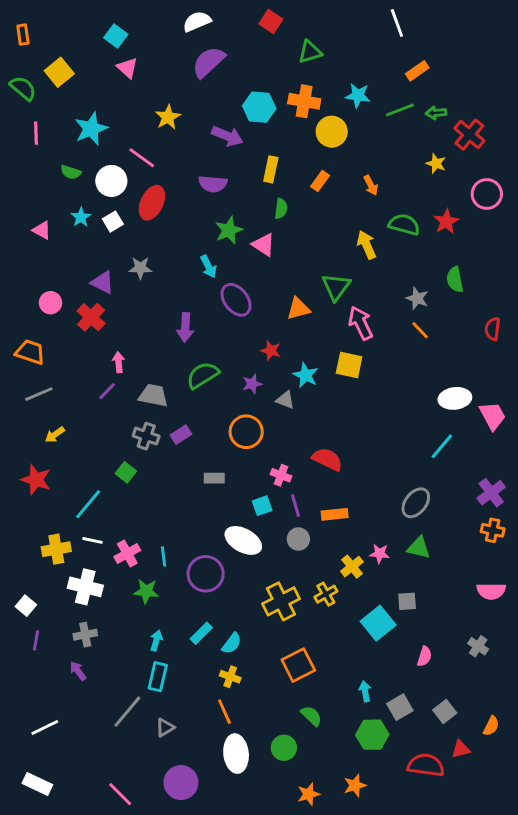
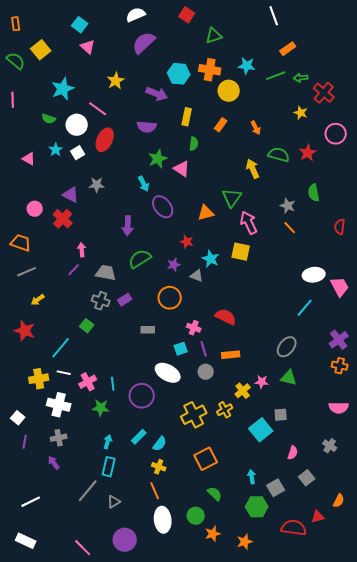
pink line: (36, 133) -> (13, 100), moved
gray square: (445, 712) -> (307, 478), moved
orange star: (309, 794) -> (213, 534), moved

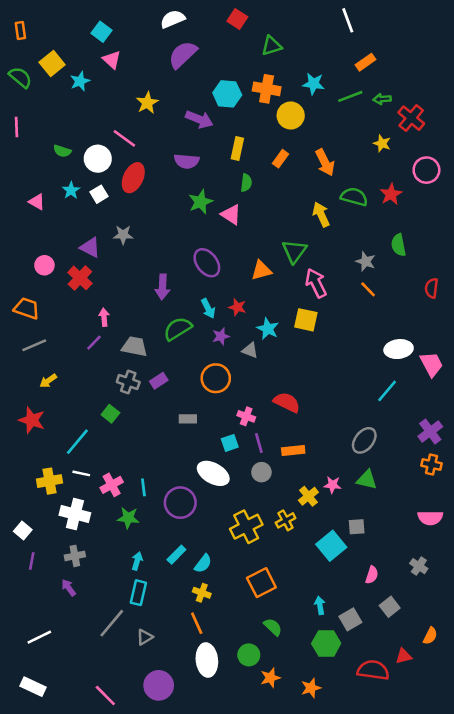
cyan star: (63, 89) -> (80, 81), moved, size x0.7
orange arrow: (256, 128) -> (325, 162), size x1.5
cyan arrow: (144, 184) -> (208, 308), moved

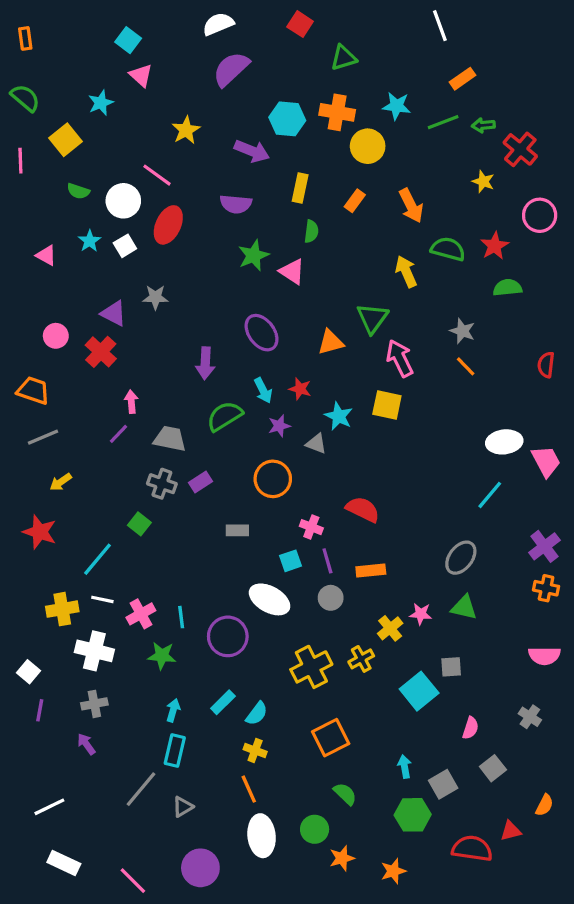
yellow square: (52, 63) -> (65, 140), moved
green semicircle: (399, 245) -> (507, 288), moved, turned 95
white rectangle: (33, 687) -> (64, 863), moved

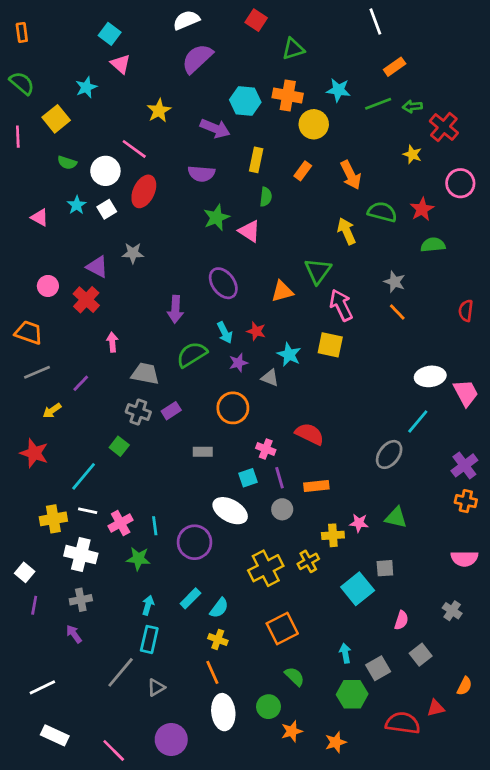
purple line: (118, 434) -> (81, 383), moved
gray ellipse: (461, 558) -> (389, 454), moved
yellow cross: (390, 628) -> (333, 535), turned 35

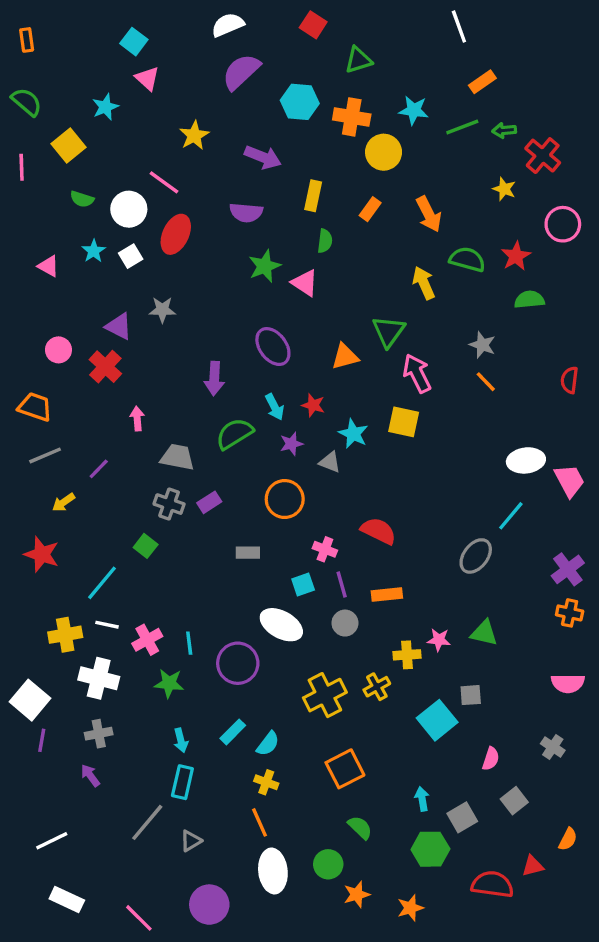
cyan hexagon: (245, 101) -> (300, 102), moved
white square: (25, 572) -> (30, 700), size x1.6
cyan arrow: (148, 605) -> (181, 740), turned 150

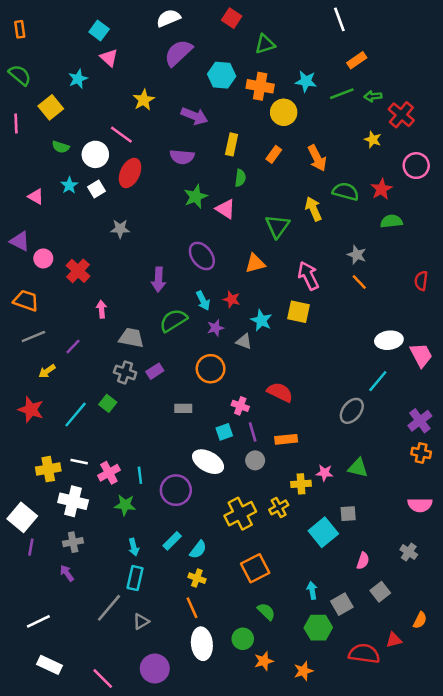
purple triangle: (119, 326) -> (20, 241), moved
green triangle: (389, 331) -> (277, 226), moved
cyan line: (102, 583) -> (76, 415), moved

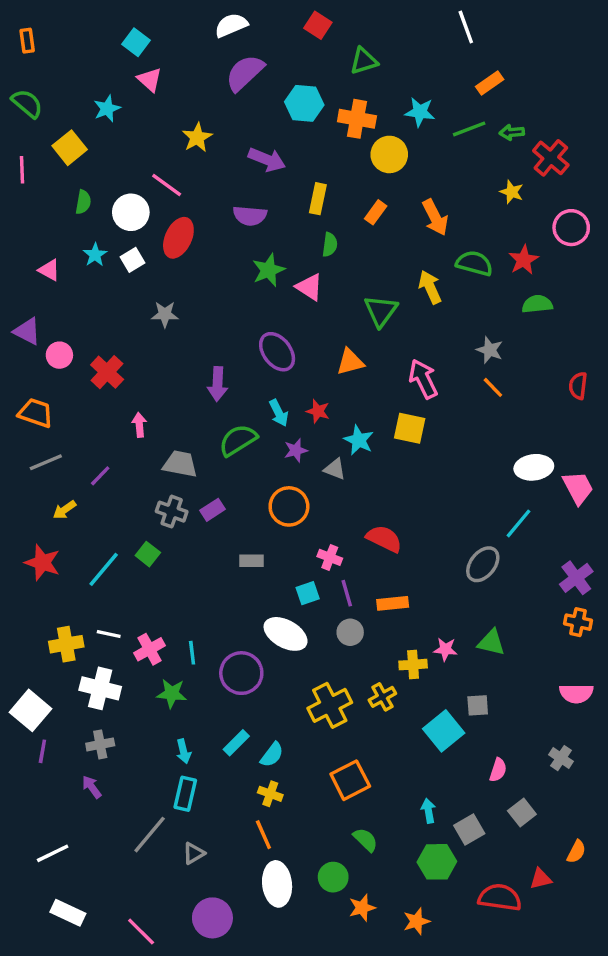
green semicircle: (61, 147) -> (83, 202), turned -98

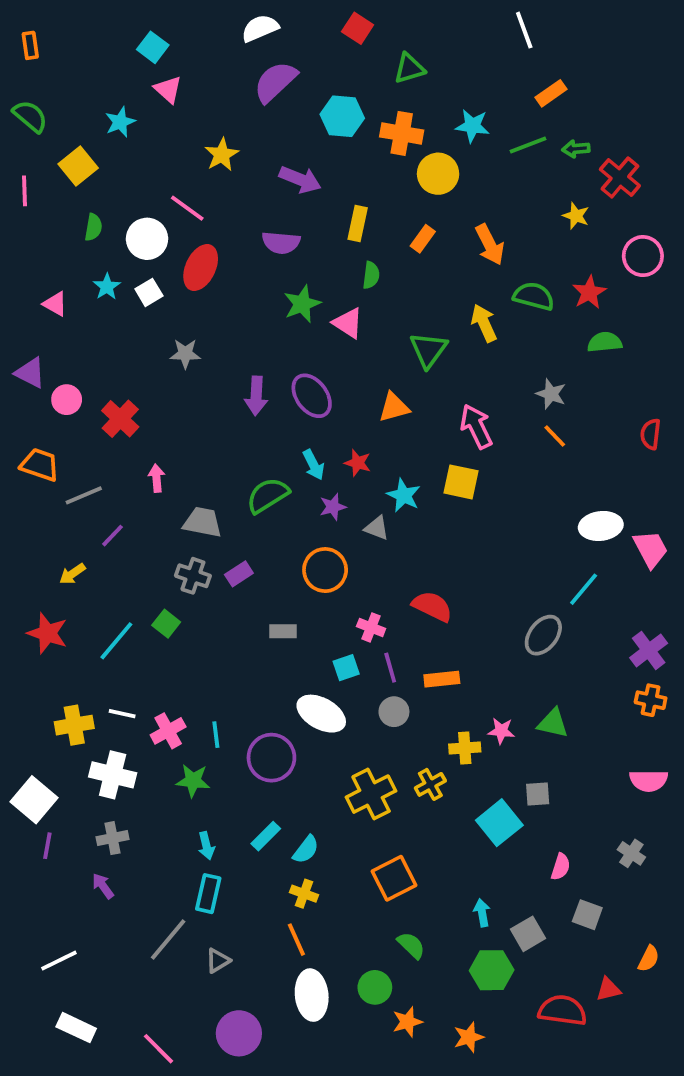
purple arrow: (218, 384) -> (256, 396), moved
gray line: (46, 462) -> (84, 495), moved
gray square: (522, 812) -> (587, 915), turned -32

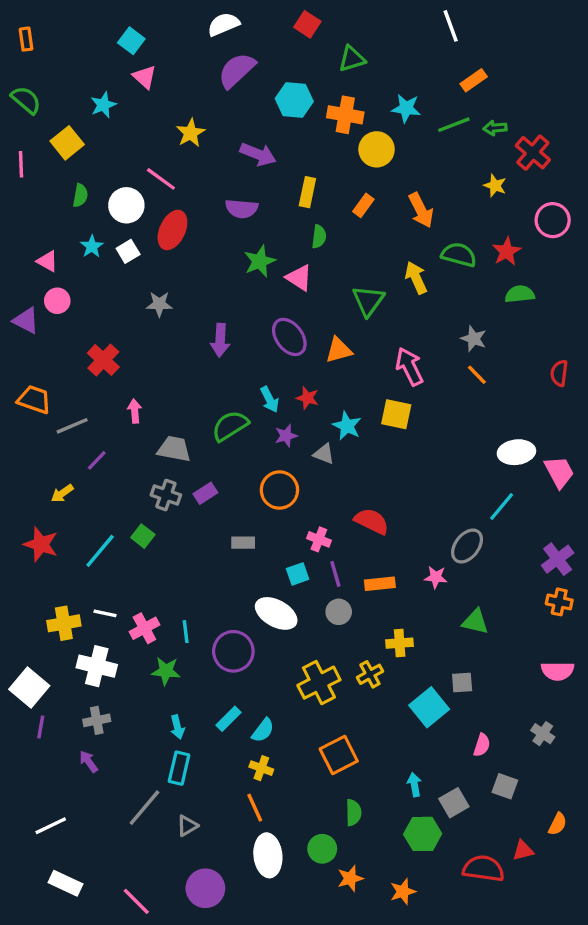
purple ellipse: (312, 396) -> (289, 337), moved
pink circle: (67, 400) -> (57, 301), moved
pink star: (501, 731) -> (436, 577), moved
green semicircle: (411, 945) -> (353, 813), turned 45

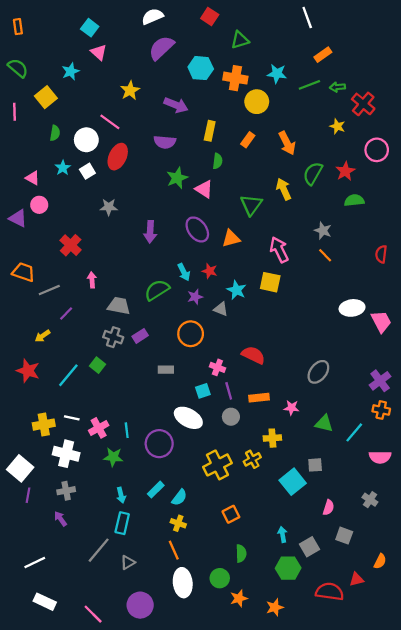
green semicircle: (459, 255) -> (313, 173), turned -75
cyan line: (502, 506) -> (354, 432), moved
pink star: (436, 577) -> (291, 408), moved
orange square: (339, 755) -> (231, 514), size x0.7

